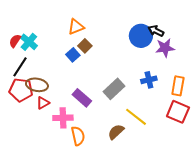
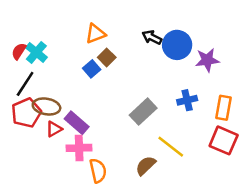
black arrow: (156, 31) -> (152, 37), moved
red pentagon: (21, 90) -> (26, 113), turned -30
purple rectangle: (82, 98) -> (77, 123), moved

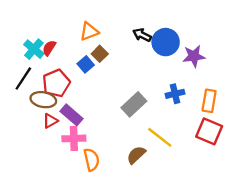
red semicircle: (19, 51) -> (49, 48), moved
red pentagon: (26, 113) -> (56, 83), moved

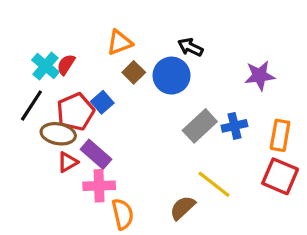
blue circle: (166, 42) -> (172, 76), moved
blue square: (86, 64) -> (102, 102), moved
gray rectangle: (134, 104) -> (200, 126), moved

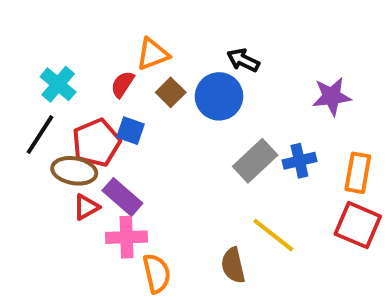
red semicircle: (66, 65) -> (122, 84), moved
blue square: (102, 102) -> (131, 131), turned -30
brown semicircle: (183, 208) -> (233, 265), turned -60

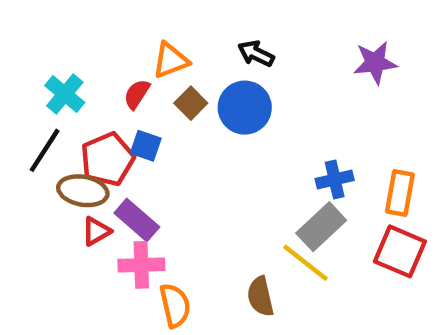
black arrow: (243, 60) -> (256, 54), moved
purple star: (332, 96) -> (375, 63), moved
gray rectangle: (255, 161) -> (321, 227), moved

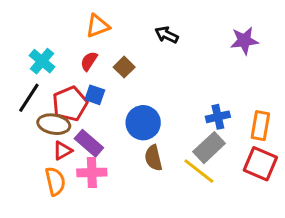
orange triangle: (171, 60) -> (98, 26), moved
blue circle: (245, 108) -> (143, 123), moved
brown semicircle: (260, 296) -> (153, 158), moved
orange semicircle: (175, 305) -> (55, 181), moved

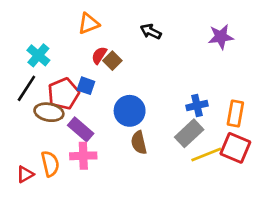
red semicircle: (89, 61) -> (99, 55), moved
red triangle: (63, 151) -> (25, 174), moved
yellow line: (199, 171) -> (206, 154), moved, turned -60

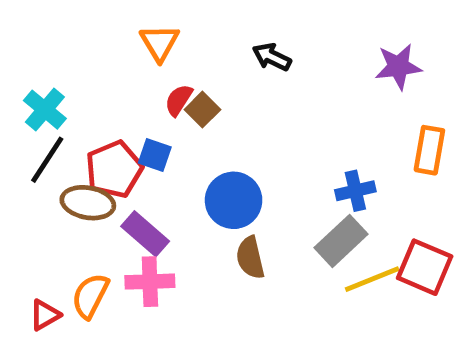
orange triangle: (89, 24) -> (160, 43), turned -40
cyan cross: (38, 55) -> (45, 110), moved
orange rectangle: (235, 113) -> (429, 150), moved
orange semicircle: (50, 164) -> (90, 296), turned -140

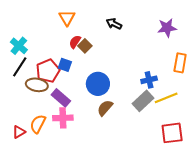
brown semicircle: (250, 258) -> (105, 108), turned 54
red square: (425, 267) -> (172, 133), moved, turned -30
yellow line: (372, 279) -> (166, 98), moved

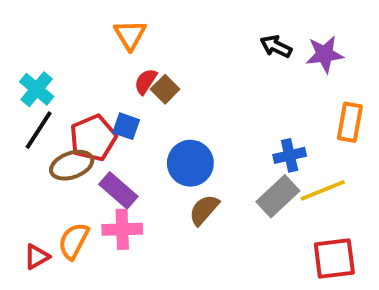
black arrow: (114, 24) -> (276, 46), moved
brown ellipse: (37, 85) -> (72, 165), turned -30

